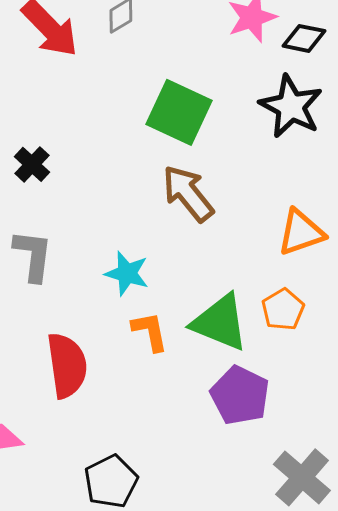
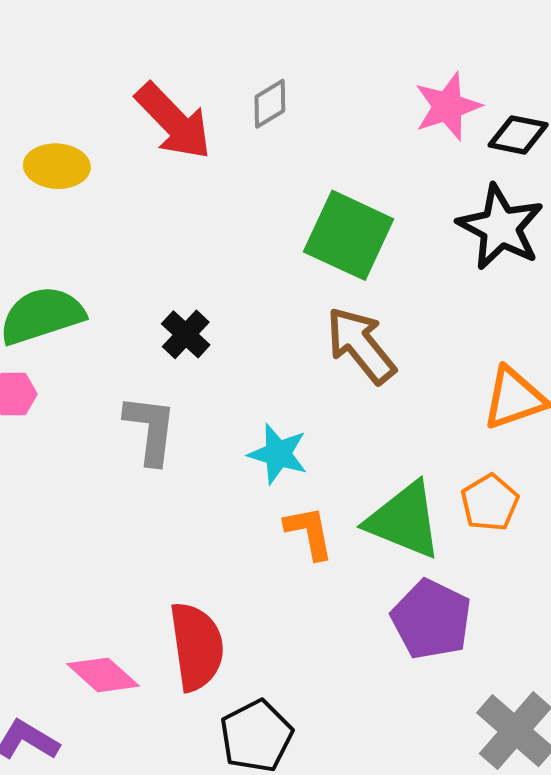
black cross: (32, 164) -> (186, 334), moved
red semicircle: (67, 365) -> (197, 646), moved

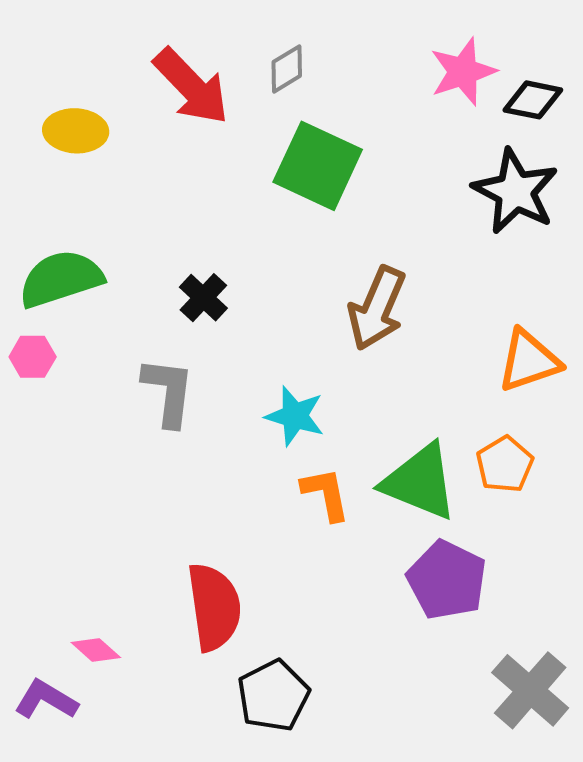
green square: (349, 235) -> (318, 166), moved
brown arrow: (361, 345) -> (377, 308), turned -118
pink diamond: (103, 675) -> (96, 650), moved, size x0.7

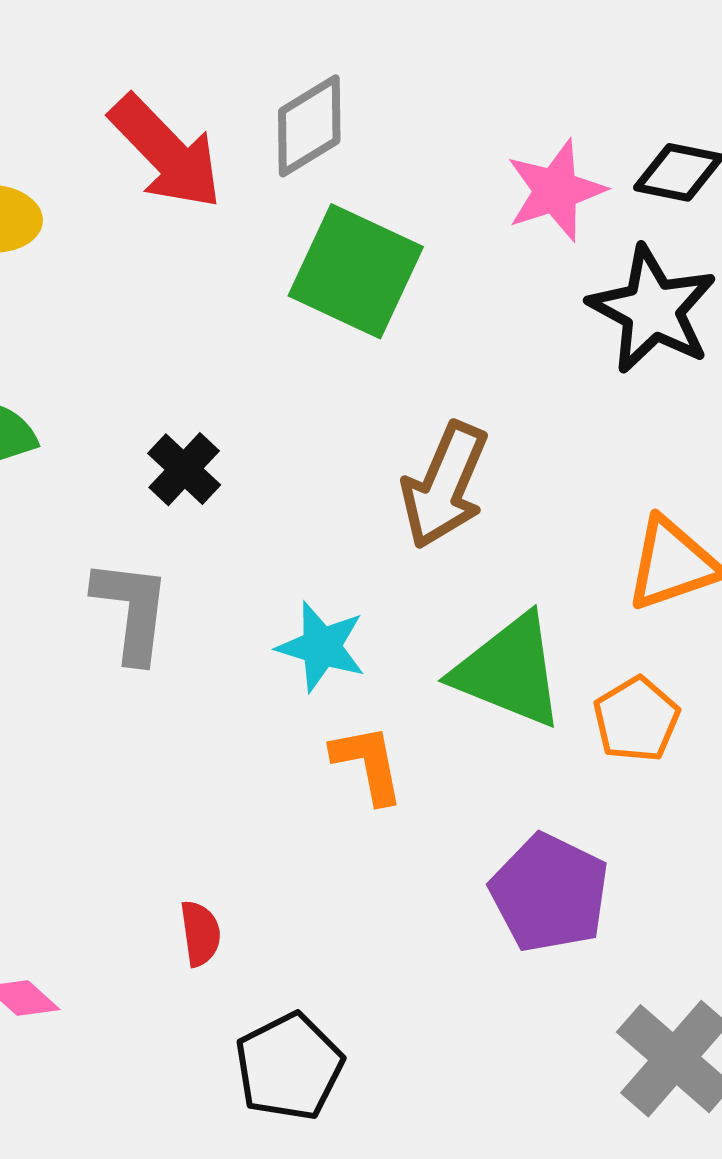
gray diamond: (287, 69) -> (309, 126), size x1.4
pink star: (463, 72) -> (556, 190), moved
green triangle: (420, 482) -> (509, 671), moved
red semicircle: (214, 607) -> (200, 933), size x0.5

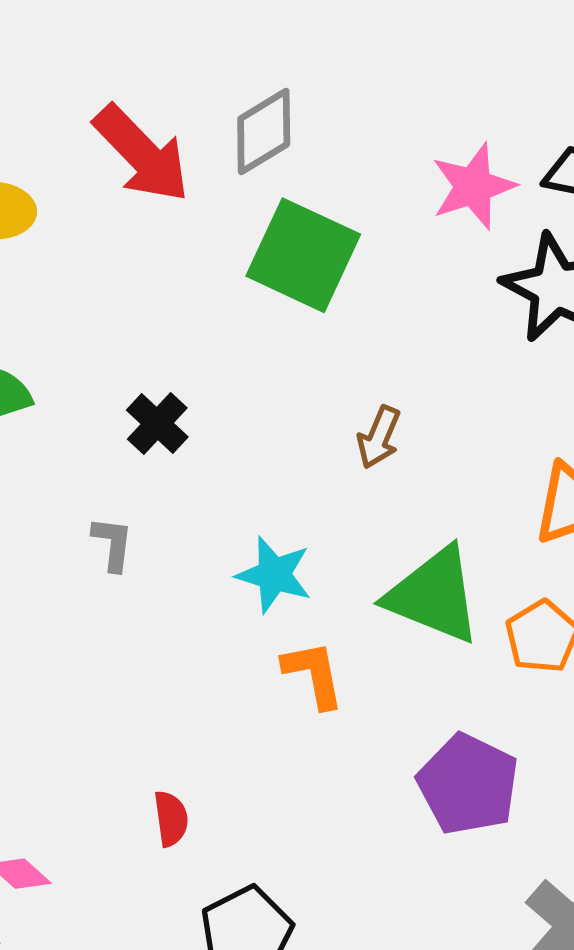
brown arrow: (445, 485) -> (379, 437), size x0.6
gray L-shape: (132, 610) -> (113, 544), size x0.6

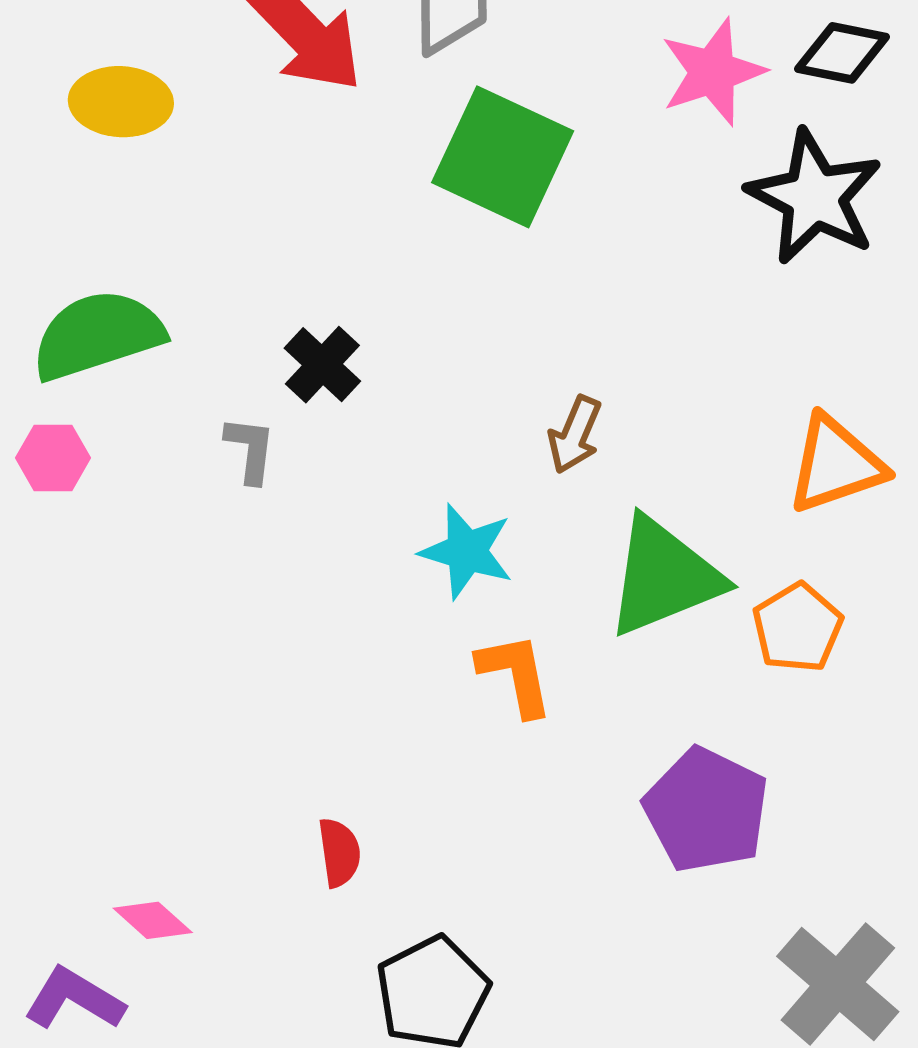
brown arrow: (379, 437) -> (575, 435), moved
gray L-shape: (113, 544) -> (250, 450), moved
green triangle: (434, 595) -> (664, 577), turned -44

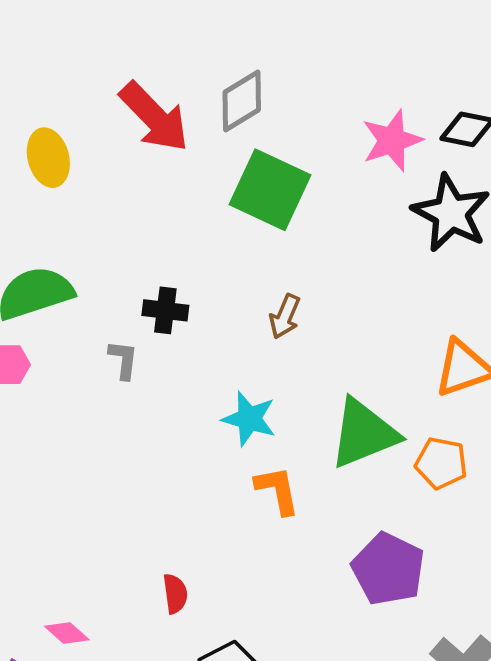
yellow ellipse: (121, 102) -> (48, 158), turned 72
black cross: (322, 365) -> (165, 310), turned -36
brown arrow: (575, 435) -> (285, 317), moved
orange pentagon: (797, 628) -> (441, 463), turned -30

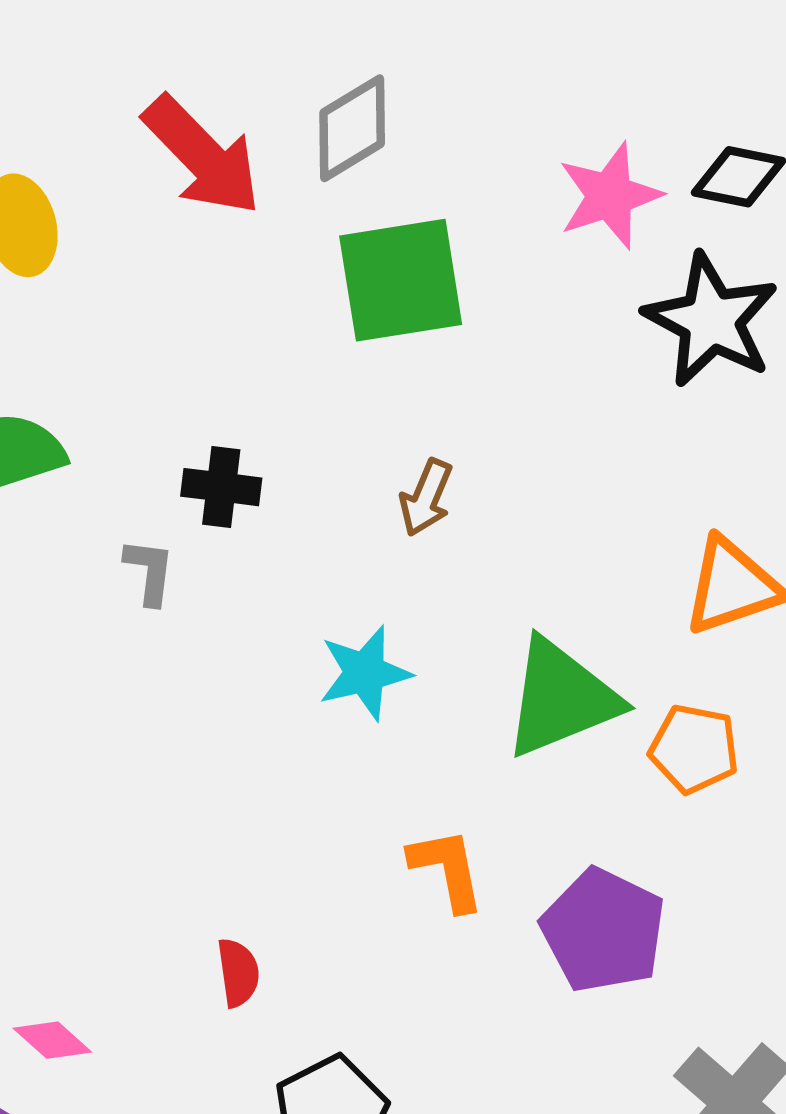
green square: (270, 190) -> (401, 280), turned -34
cyan star: (249, 419) -> (365, 673), turned -30
orange L-shape: (277, 490) -> (447, 869), moved

